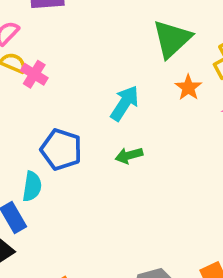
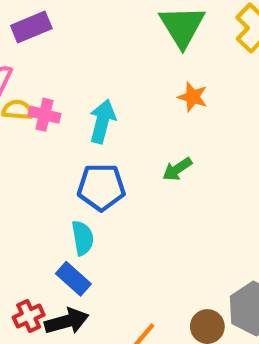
orange star: (188, 87) -> (193, 97), moved
cyan arrow: (125, 103) -> (102, 121), moved

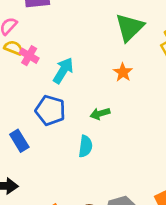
cyan semicircle: (83, 238) -> (85, 146), moved
blue rectangle: (73, 279) -> (19, 141), moved

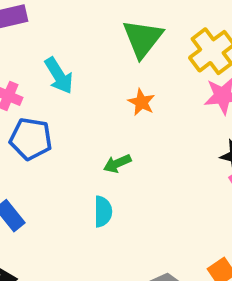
cyan arrow: (63, 70) -> (59, 76), moved, turned 124
blue pentagon: (50, 110) -> (31, 139), moved

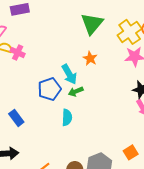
cyan arrow: (59, 76) -> (69, 74), moved
blue pentagon: (31, 139) -> (49, 89), moved, turned -30

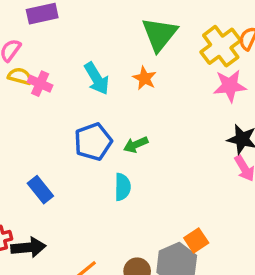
orange star: (90, 58) -> (145, 78), moved
cyan arrow: (69, 74) -> (97, 78), moved
orange square: (131, 152) -> (196, 240), moved

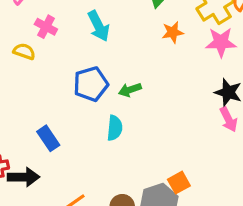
yellow semicircle: (20, 76) -> (24, 51), moved
orange star: (145, 78) -> (173, 32), moved, turned 30
blue rectangle: (40, 190) -> (48, 138), moved

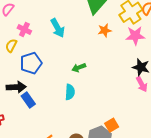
yellow semicircle: (24, 51) -> (11, 46), turned -80
blue pentagon: (91, 84) -> (31, 63), moved
black arrow: (24, 177) -> (16, 87), moved

